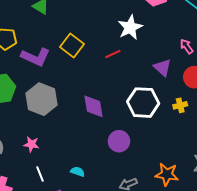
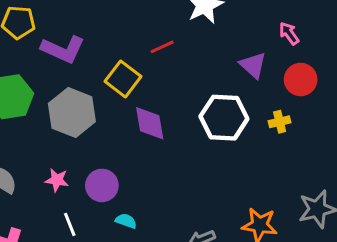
yellow square: (72, 45) -> (123, 79), moved
red line: (113, 54) -> (162, 47), moved
purple circle: (119, 141) -> (102, 185), moved

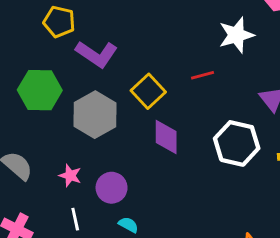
red line: (162, 47) -> (203, 75), moved

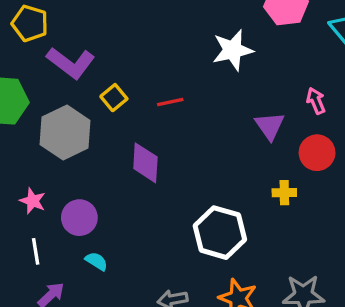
red line: (203, 75) -> (170, 102), moved
yellow square: (148, 91) -> (114, 98), moved, size x0.7
white hexagon: (237, 143) -> (220, 233), moved

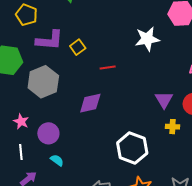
purple L-shape: (71, 63) -> (50, 40), turned -36
yellow square: (114, 98) -> (78, 47), moved
purple triangle: (270, 126) -> (164, 100), moved
purple diamond: (145, 163) -> (90, 103), turned 70

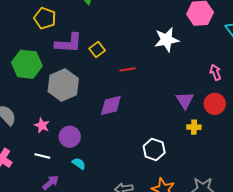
white hexagon: (132, 148) -> (154, 149), size x0.7
white line: (21, 152) -> (42, 156), turned -70

